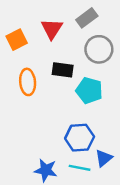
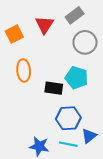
black rectangle: (63, 70) -> (54, 88), moved

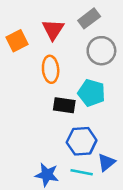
orange ellipse: (24, 70) -> (51, 69), moved

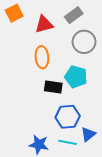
red triangle: (53, 30) -> (44, 24), turned 42
orange square: (17, 41) -> (14, 13), moved

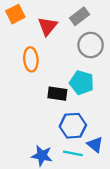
red triangle: (44, 24) -> (47, 26), turned -36
orange ellipse: (42, 57) -> (31, 59), moved
blue triangle: (88, 134) -> (95, 145), turned -42

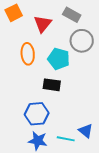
gray rectangle: (80, 16) -> (72, 15), turned 66
cyan pentagon: (82, 83) -> (59, 59), moved
blue hexagon: (73, 126) -> (37, 114), moved

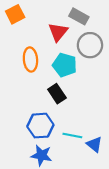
red triangle: (43, 24) -> (58, 32), moved
black rectangle: (52, 85) -> (57, 94), turned 48
cyan line: (66, 139) -> (72, 136), moved

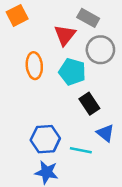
black rectangle: (57, 94) -> (89, 104), moved
blue triangle: (94, 144) -> (105, 133), moved

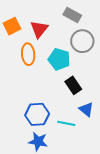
orange square: (17, 15) -> (12, 26), moved
red triangle: (65, 35) -> (39, 29), moved

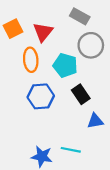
blue triangle: (86, 109) -> (95, 121), turned -49
blue hexagon: (37, 114) -> (41, 96), moved
cyan line: (66, 123) -> (71, 150), moved

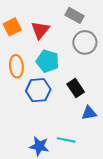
orange ellipse: (31, 60) -> (16, 66), moved
cyan pentagon: (65, 65) -> (48, 61), moved

